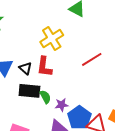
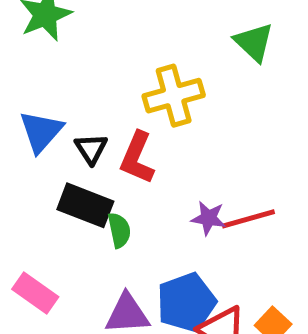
red line: (92, 59) -> (248, 219), moved
purple star: (62, 105) -> (208, 218), moved

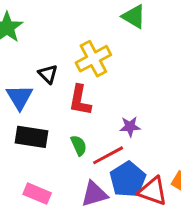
black triangle: (91, 149) -> (48, 74), moved
black rectangle: (85, 205) -> (31, 137), moved
red line: (248, 219) -> (108, 155), moved

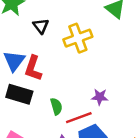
black triangle: (48, 74) -> (41, 26), moved
red L-shape: (80, 100) -> (33, 68), moved

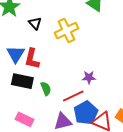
green semicircle: (56, 106) -> (46, 89), moved

